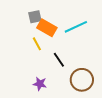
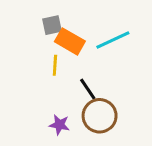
yellow line: (37, 44) -> (55, 65), turned 32
brown circle: (82, 80) -> (100, 116), moved

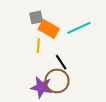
brown circle: (100, 116) -> (57, 81), moved
purple star: (59, 125) -> (41, 87), size x1.5

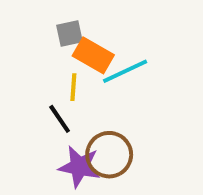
cyan line: (79, 28) -> (125, 71), moved
black line: (61, 62) -> (60, 119), moved

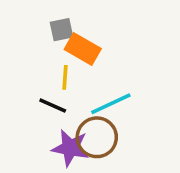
cyan line: (125, 71) -> (111, 104), moved
black line: (60, 119) -> (53, 106), turned -32

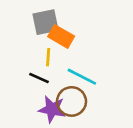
gray square: (62, 30) -> (46, 22), size x1.5
cyan line: (111, 104) -> (82, 77), turned 52

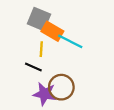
gray square: (46, 22) -> (39, 19), turned 35
cyan line: (82, 77) -> (70, 41), moved

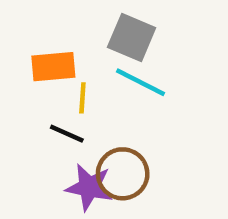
gray square: (39, 19) -> (132, 38), moved
orange rectangle: (52, 31) -> (53, 67), moved, turned -35

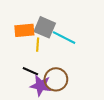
gray square: (132, 38) -> (45, 27), moved
black line: (67, 134) -> (30, 71), moved

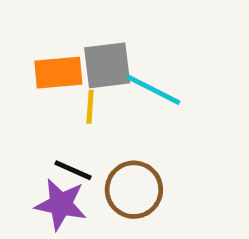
gray square: (45, 27) -> (107, 65), turned -30
purple star: (41, 85) -> (61, 204), moved

